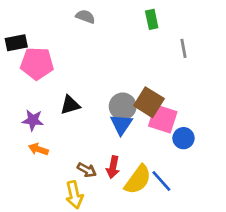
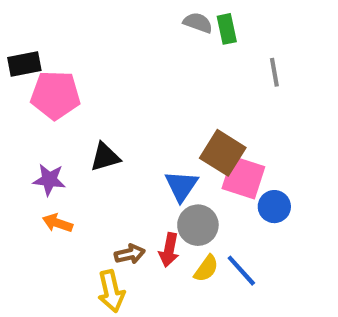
gray semicircle: (85, 17) -> (198, 23), moved
gray circle: (123, 106) -> (198, 225), moved
brown arrow: (87, 170) -> (130, 254), turned -42
yellow semicircle: (138, 180) -> (206, 268), size x0.6

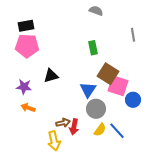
green rectangle: (227, 29) -> (93, 48), moved
black rectangle: (24, 64) -> (26, 26), moved
red arrow: (169, 250) -> (74, 127), moved

